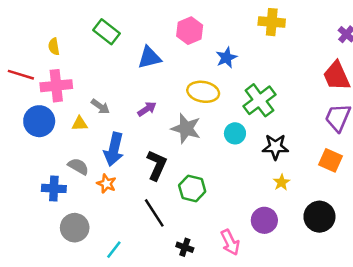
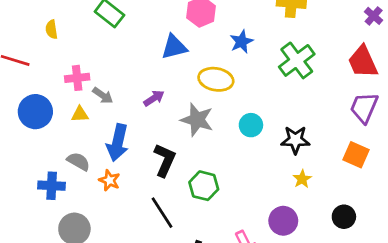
blue triangle: (149, 58) -> (174, 47), moved
pink cross: (56, 86) -> (77, 78), moved, size x0.7
green cross: (259, 100) -> (297, 60), moved
black circle: (319, 217) -> (344, 217), size x0.7

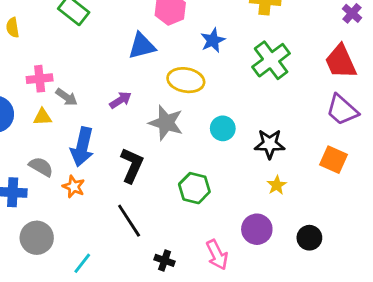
purple trapezoid: (364, 108) -> (342, 110), turned -72
green hexagon: (204, 186) -> (194, 188), moved
black circle: (344, 217) -> (309, 238), moved

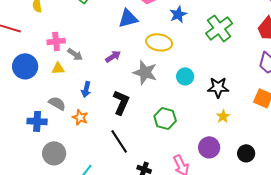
blue arrow: (82, 147) -> (86, 89), size x0.6

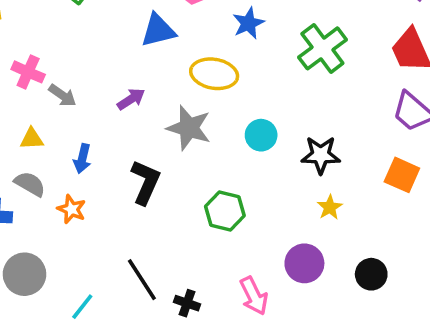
pink cross: (56, 41) -> (28, 72), turned 30
yellow triangle: (58, 68) -> (32, 139), moved
black line: (119, 141) -> (142, 280), moved

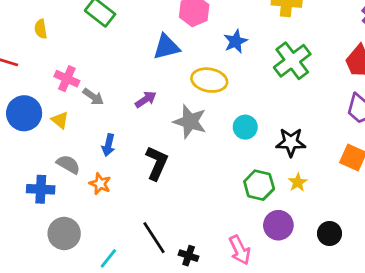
yellow triangle: (32, 139) -> (60, 120), moved, turned 42
green hexagon: (225, 211) -> (259, 185), moved

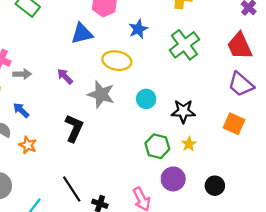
gray arrow: (93, 97) -> (22, 74), turned -36
purple arrow: (146, 99) -> (65, 76), turned -102
blue arrow: (108, 145) -> (21, 110), moved, turned 120

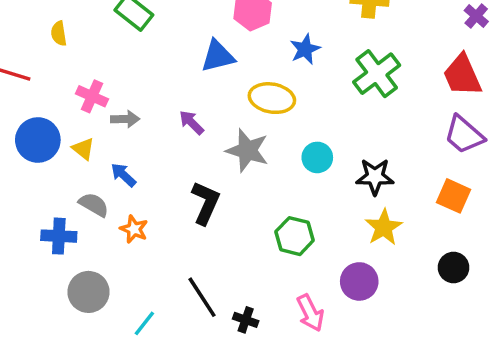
yellow star: (189, 144) -> (384, 227), size x1.5
green hexagon: (157, 146) -> (295, 236), moved
black circle: (215, 186) -> (454, 267), moved

